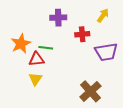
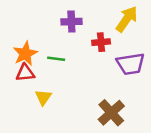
yellow arrow: (103, 16) -> (127, 19), size x1.5
red triangle: (36, 59) -> (25, 73), moved

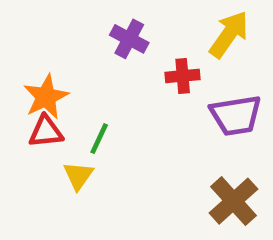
purple cross: (71, 22) -> (129, 39), turned 30
green line: (56, 59) -> (99, 139), moved, turned -72
brown cross: (111, 113) -> (234, 201), moved

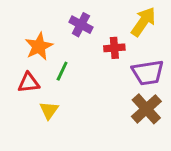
orange star: (46, 97) -> (39, 46), moved
green line: (99, 139) -> (62, 71), moved
brown cross: (234, 201) -> (146, 109), moved

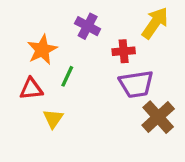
purple trapezoid: (148, 73) -> (136, 84), moved

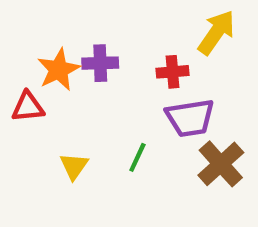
purple cross: (88, 26) -> (100, 63), moved, turned -30
green line: (67, 76) -> (137, 157), moved
red triangle: (31, 89) -> (28, 107), moved

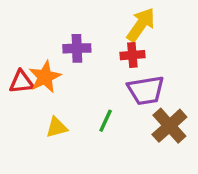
yellow arrow: (216, 32) -> (141, 25), moved
orange star: (59, 70) -> (45, 77), moved
yellow triangle: (74, 166) -> (57, 127), turned 40

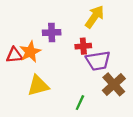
red cross: (132, 55) -> (83, 46), moved
green line: (106, 121) -> (80, 103), moved
yellow triangle: (57, 127) -> (38, 86), size x1.5

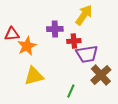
purple cross: (52, 33) -> (55, 29), moved
red triangle: (14, 55) -> (12, 34), moved

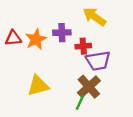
yellow arrow: (84, 15) -> (95, 17), turned -90
orange star: (27, 46) -> (36, 39), moved
brown cross: (101, 75) -> (89, 87), moved

